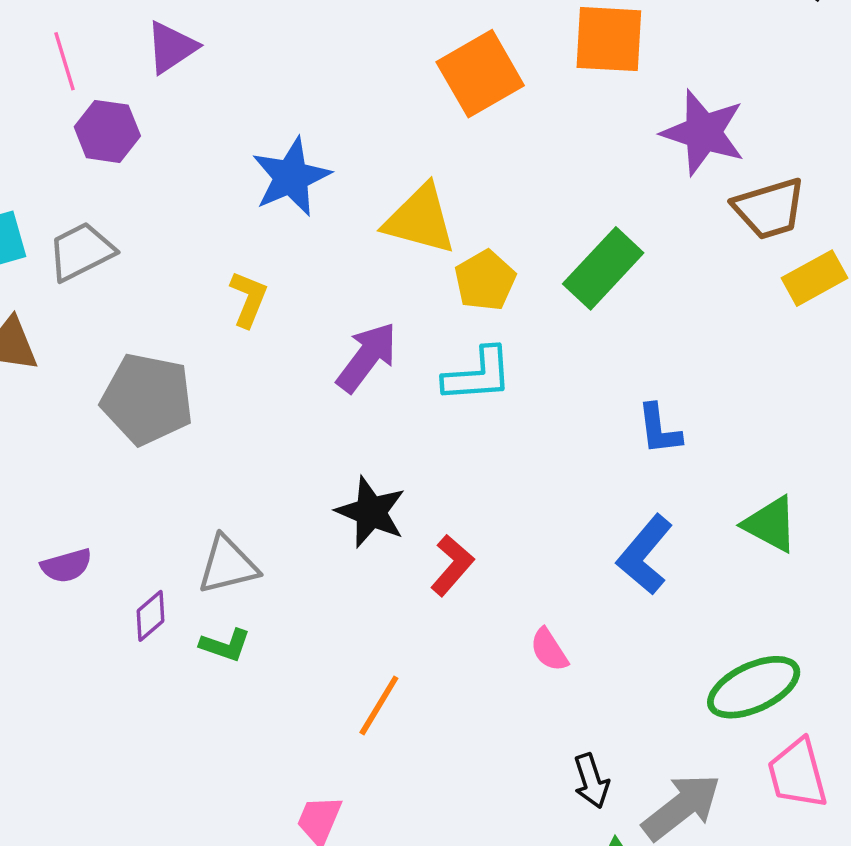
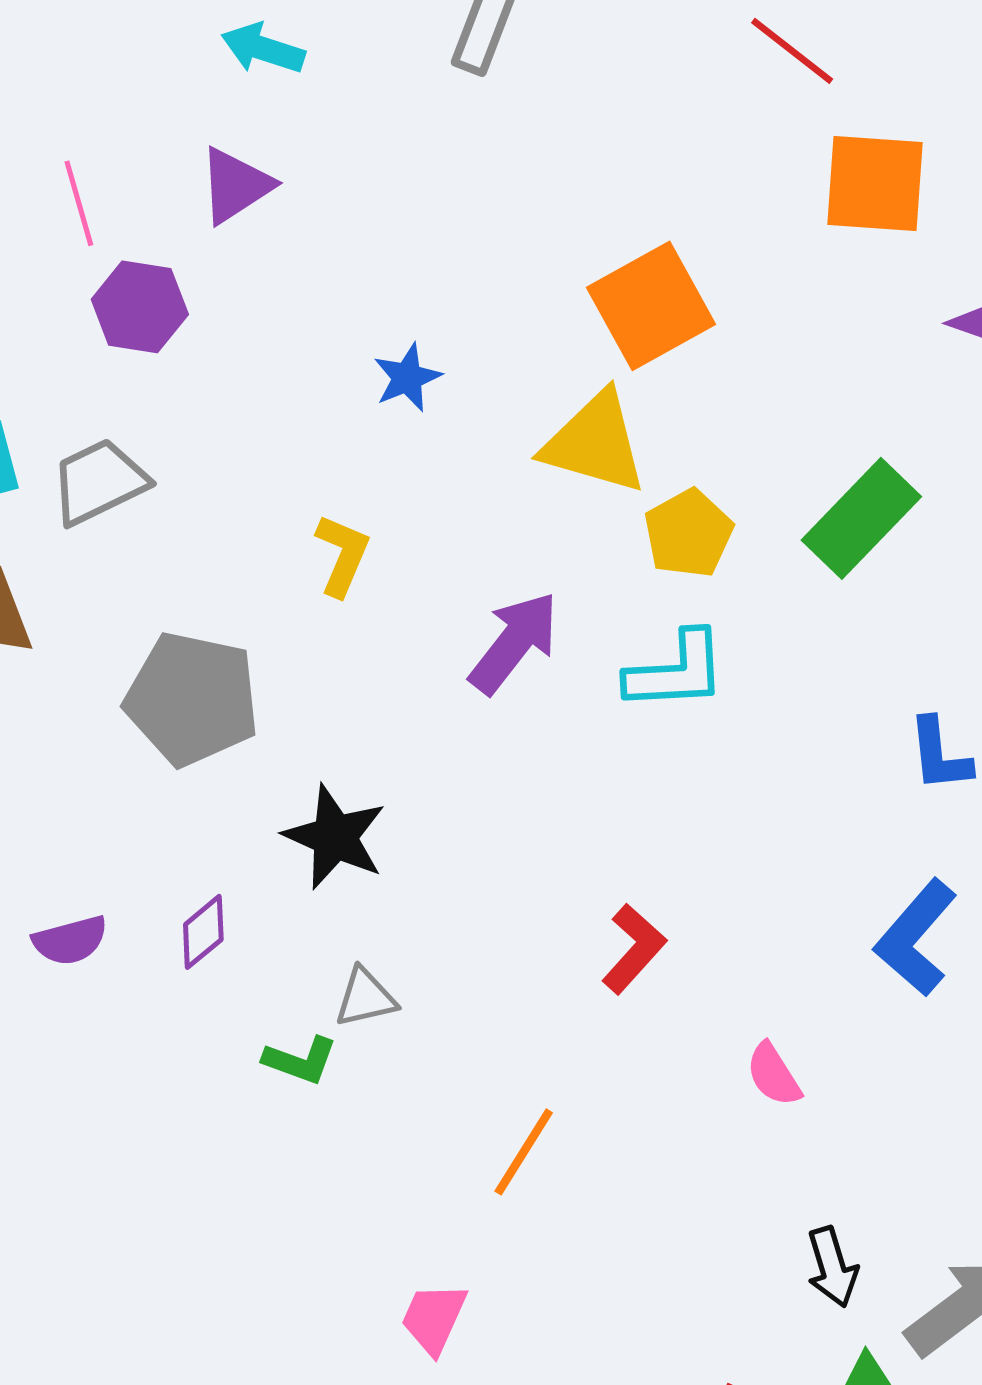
orange square: (480, 74) -> (651, 306), moved
blue star: (291, 177) -> (407, 378), size x0.6
black star: (371, 512) -> (335, 837), moved
gray triangle: (228, 565) -> (365, 998), moved, size x0.7
purple diamond: (150, 616) -> (203, 932), moved

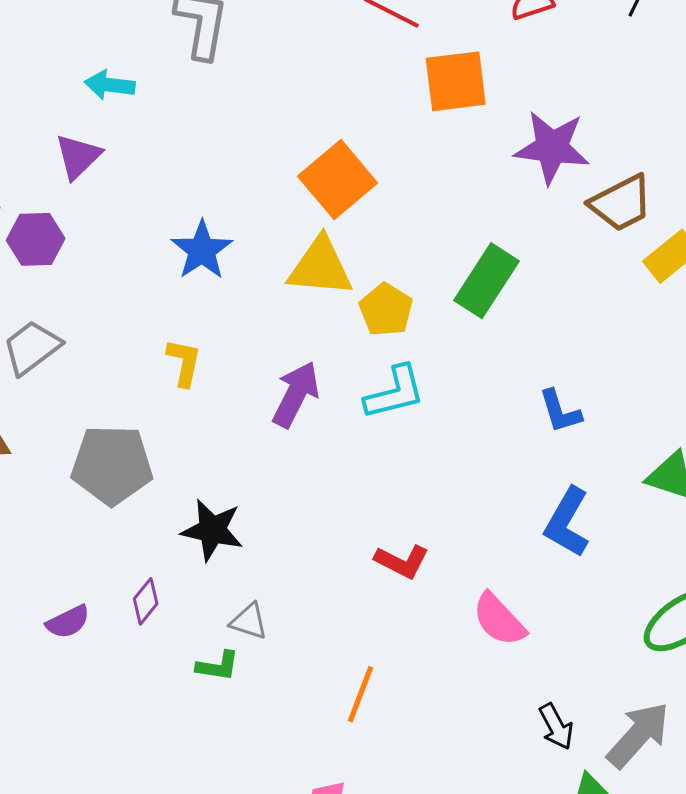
cyan arrow: (263, 49) -> (110, 85), moved
blue star: (407, 378) -> (202, 250), size x1.5
red L-shape: (634, 949) -> (402, 561), turned 86
gray triangle: (365, 998) -> (249, 621), turned 42
pink semicircle: (773, 1075) -> (499, 620), size x1.5

